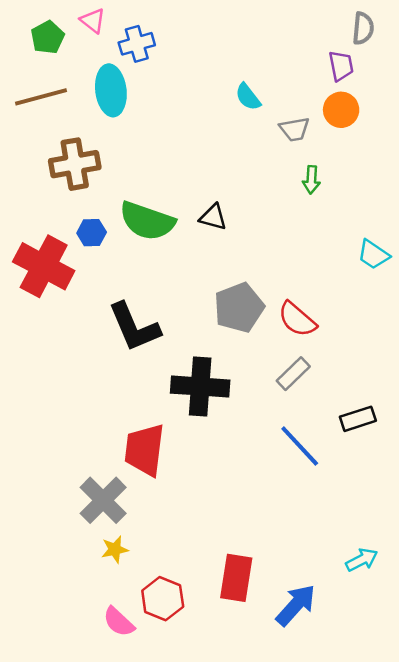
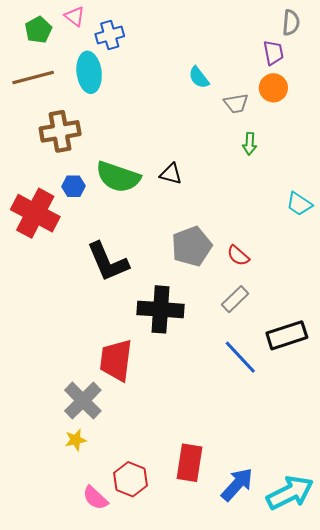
red semicircle: (297, 319) -> (238, 256), size x0.7
black rectangle: (358, 419) -> (287, 335), size x1.4
yellow star: (115, 549) -> (76, 440), moved
cyan arrow: (362, 560) -> (290, 493), moved, size x1.8

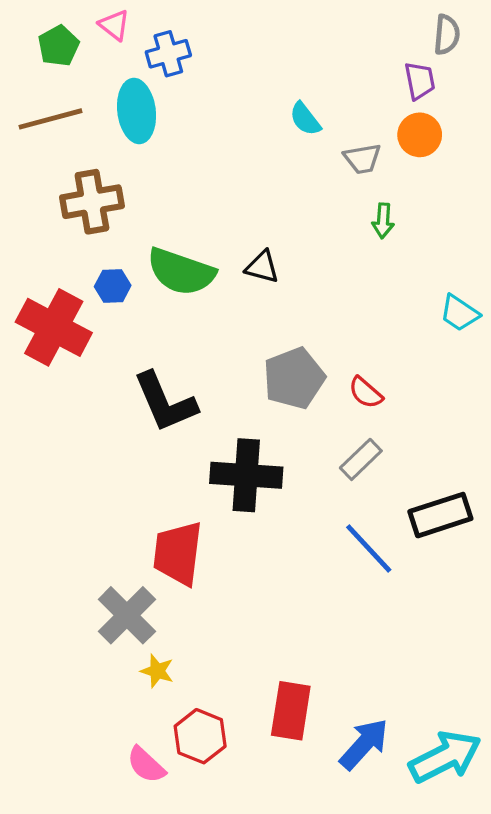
yellow star: (76, 440) -> (157, 671), moved, turned 30

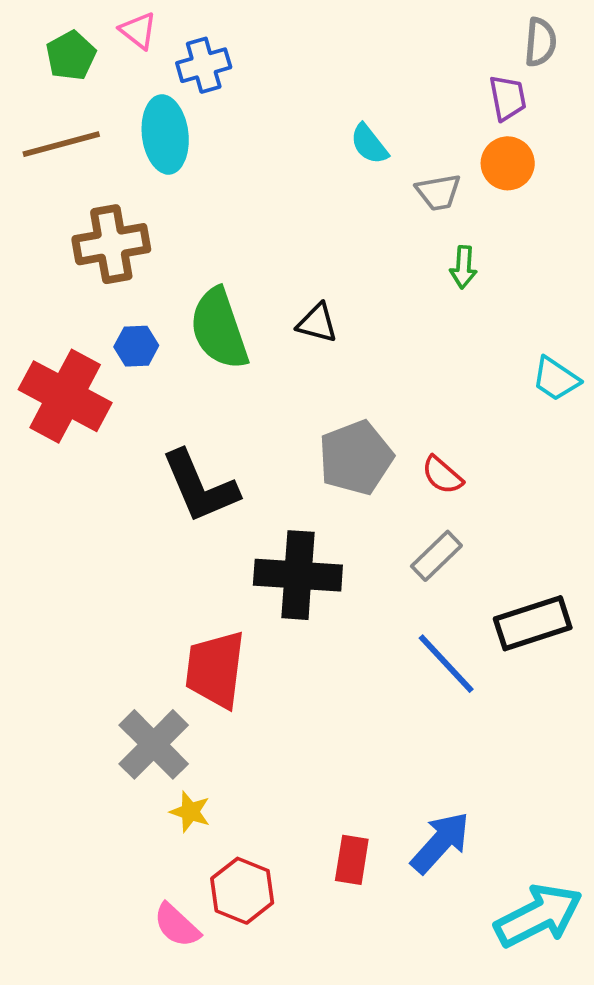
green semicircle: (181, 272) -> (219, 329), turned 52
red rectangle: (291, 711) -> (352, 860), size x0.7
blue arrow: (364, 744) -> (440, 843), moved

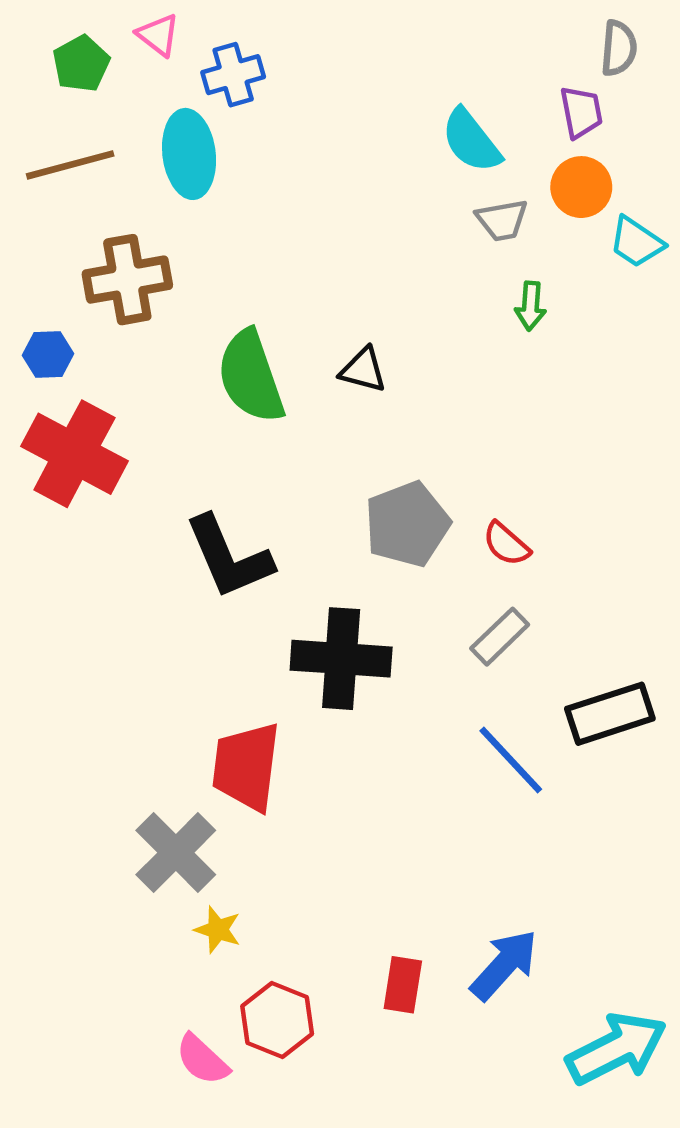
cyan semicircle: (369, 144) -> (471, 141), moved, size x1.4
blue hexagon: (136, 346) -> (48, 355), moved
cyan trapezoid: (556, 379) -> (636, 242), moved

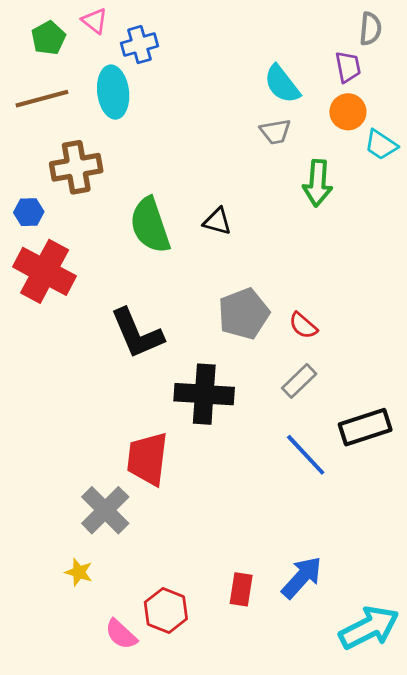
gray trapezoid: (502, 220) -> (275, 132), moved
green arrow: (531, 306) -> (318, 183), size x1.6
yellow star: (218, 930) -> (79, 572), moved

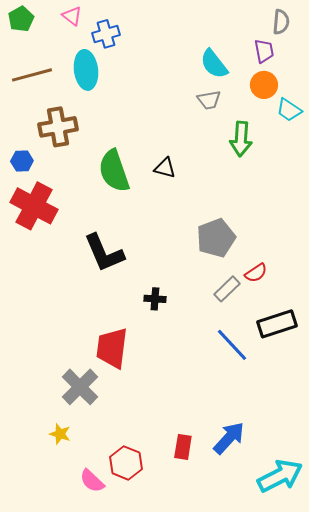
green pentagon: (48, 38) -> (21, 19), moved
gray pentagon: (244, 314) -> (216, 238), moved
red semicircle: (303, 326) -> (256, 273), moved, turned -75
black cross: (204, 394) -> (155, 299), size x0.5

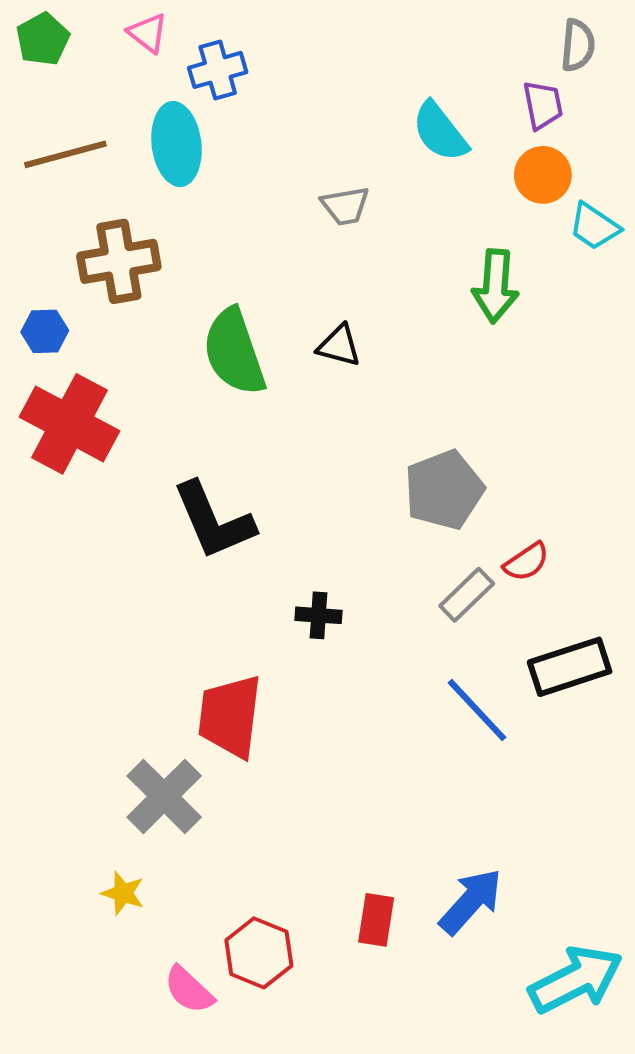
gray trapezoid: (209, 100) -> (345, 206), moved

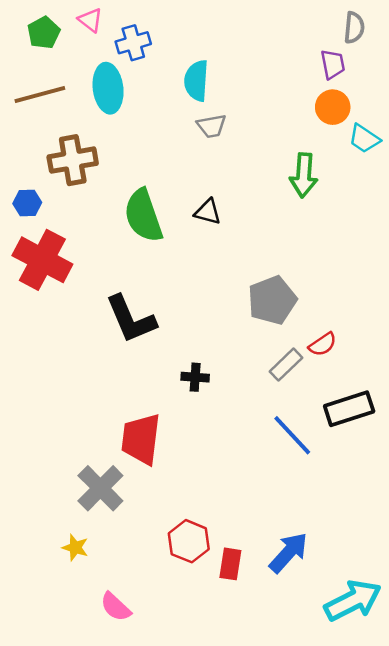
green pentagon: (43, 39) -> (44, 33), moved
cyan semicircle: (440, 132) -> (196, 81), moved, turned 42
red hexagon: (259, 953) -> (189, 541), moved

